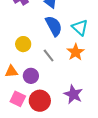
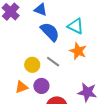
yellow circle: (23, 44) -> (32, 65), moved

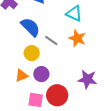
blue semicircle: (50, 32) -> (30, 27), moved
gray line: (53, 62) -> (51, 41), moved

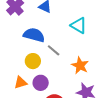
blue semicircle: (30, 27) -> (34, 35), turned -35
orange star: (77, 38) -> (80, 65), moved

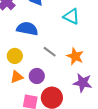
gray line: (54, 50) -> (50, 52), moved
yellow circle: (33, 61) -> (15, 56), moved

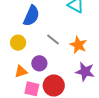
blue semicircle: (27, 29) -> (31, 16), turned 100
orange triangle: (17, 77) -> (21, 71), moved

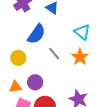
gray line: (53, 39) -> (54, 54), moved
orange star: (78, 45) -> (80, 57), moved

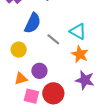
cyan triangle: (82, 32) -> (78, 31), moved
orange star: (80, 57) -> (80, 54), moved

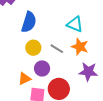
gray line: (53, 39) -> (57, 49), moved
yellow circle: (19, 50) -> (33, 48), moved

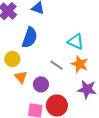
yellow circle: (33, 48) -> (12, 59), moved
orange triangle: (25, 79) -> (21, 77), moved, turned -48

